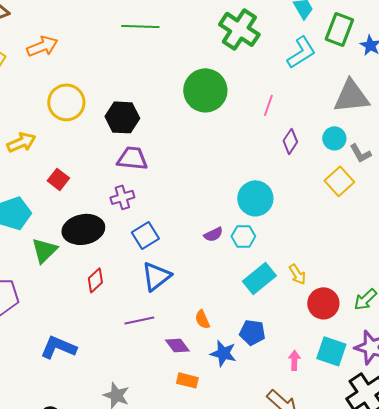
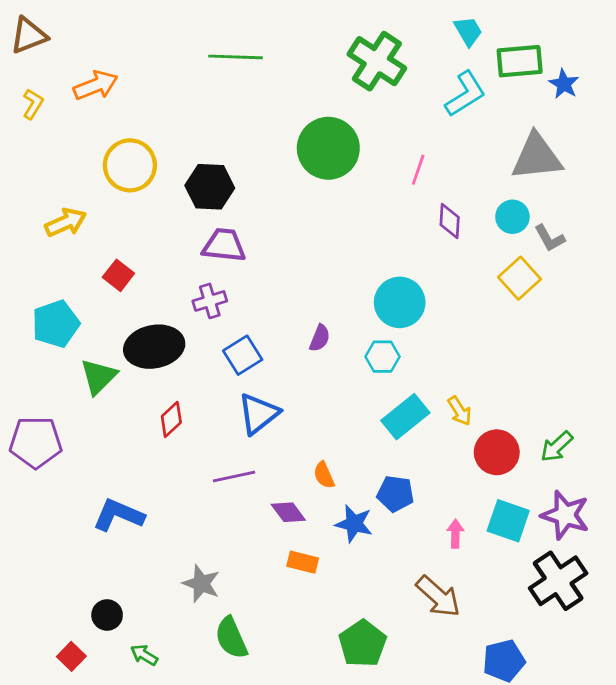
green rectangle: (339, 29) -> (520, 61), turned 64
purple diamond: (290, 141) -> (450, 221), turned -30
purple semicircle: (213, 234) -> (320, 338), moved, turned -42

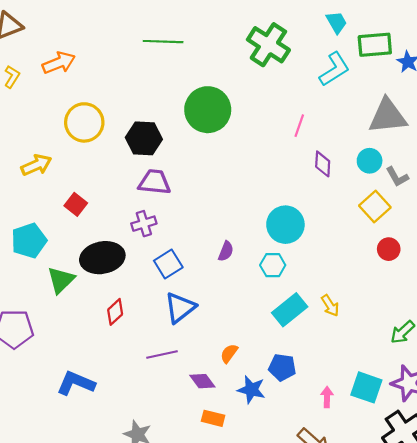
green circle: (328, 148) -> (208, 110), moved
red circle: (497, 452) -> (389, 249), moved, size x0.7
orange semicircle: (324, 475) -> (229, 353), turned 60

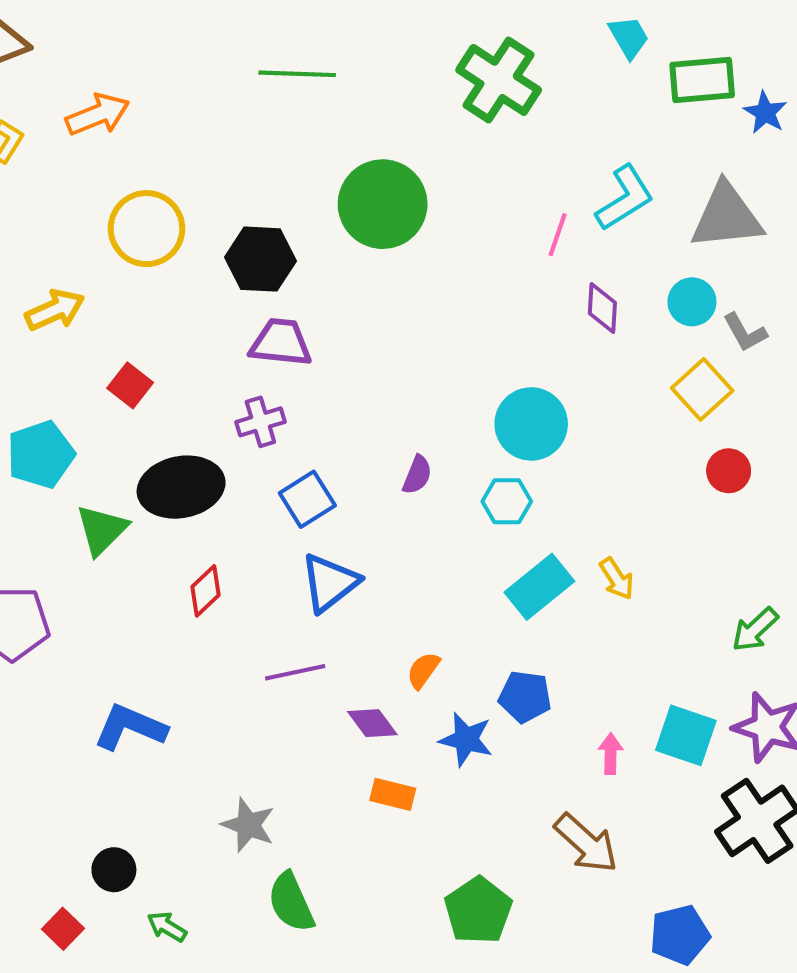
cyan L-shape: (334, 69) -> (625, 198), moved

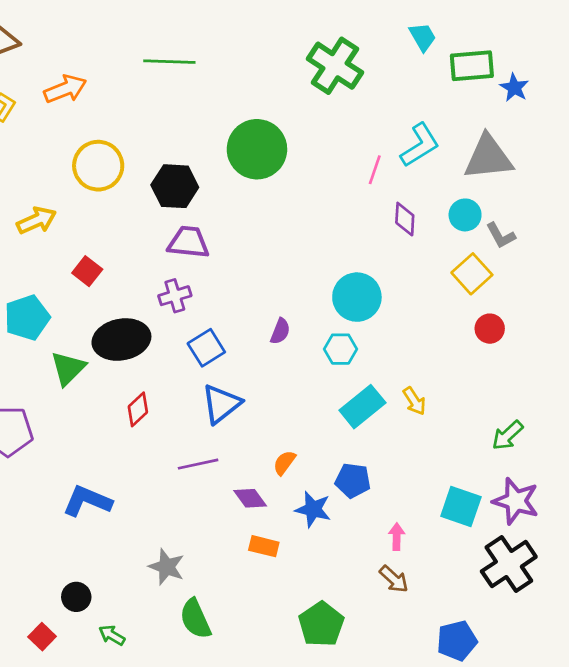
green line: (297, 74) -> (169, 62), moved
pink arrow: (611, 754) -> (397, 537), moved
brown arrow: (586, 843) -> (394, 579), size x0.7

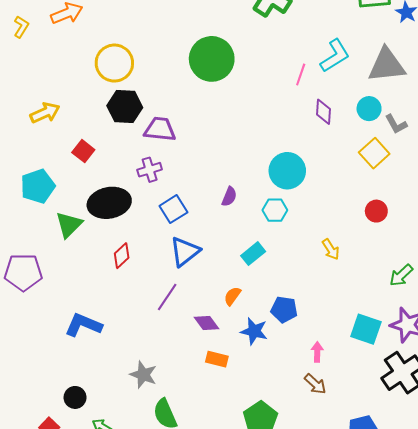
yellow circle: (98, 166) -> (114, 63), moved
black hexagon: (175, 186) -> (125, 107), moved
red circle: (490, 329) -> (376, 211), moved
cyan rectangle: (362, 407) -> (253, 254), moved, size x0.7
purple line: (198, 464) -> (167, 297), turned -44

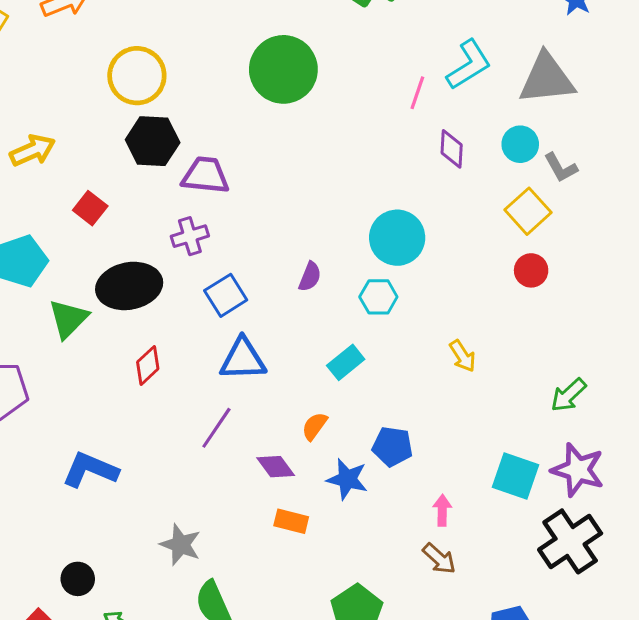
red circle: (376, 211) -> (531, 270), moved
blue triangle: (185, 251) -> (243, 359), turned 36

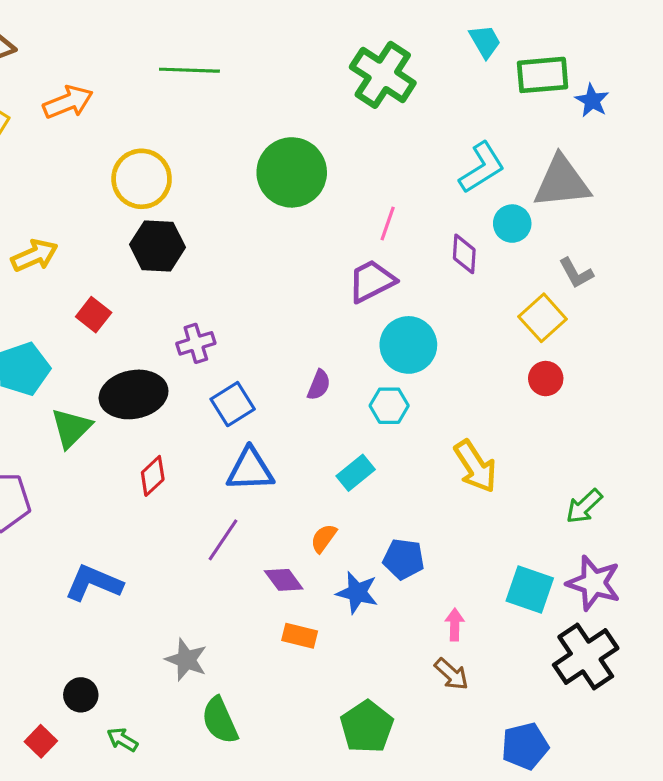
pink line: (417, 93) -> (388, 224), moved
cyan circle: (520, 144) -> (512, 224), moved
purple trapezoid: (205, 175) -> (372, 281), moved, turned -33
yellow arrow: (463, 356) -> (475, 466), size x1.6

